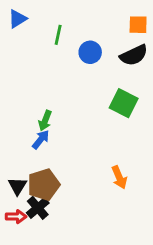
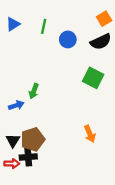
blue triangle: (17, 19) -> (13, 24), moved
orange square: (138, 25) -> (104, 19), turned -32
blue arrow: (41, 140) -> (16, 105), moved, turned 32
black cross: (38, 208) -> (28, 157), turned 35

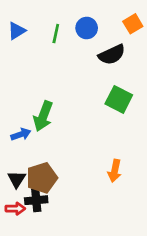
blue circle: (68, 39) -> (87, 28), moved
black semicircle: (101, 42) -> (112, 55), moved
green arrow: (34, 91) -> (43, 116), size x1.5
orange arrow: (90, 134) -> (115, 171), turned 35

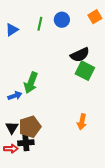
blue triangle: (17, 31) -> (12, 30), moved
black semicircle: (112, 55) -> (80, 55), moved

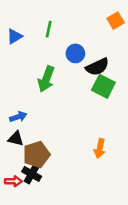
blue circle: (62, 20) -> (75, 53), moved
green arrow: (31, 83) -> (46, 79), moved
black triangle: (12, 128) -> (16, 139), moved, turned -48
black cross: (26, 143) -> (32, 174), turned 35

